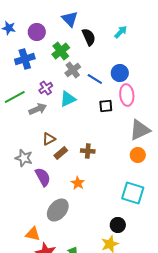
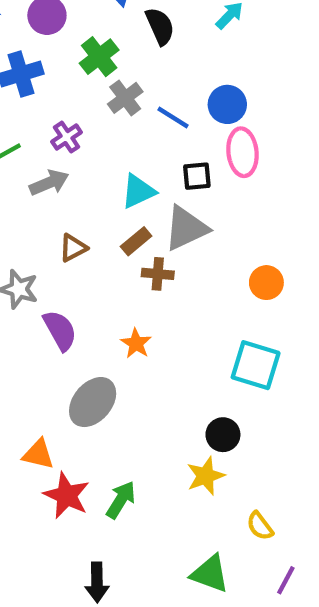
cyan triangle: (68, 99) -> (138, 191), moved
gray triangle: (140, 130) -> (186, 228), moved
brown rectangle: (61, 153) -> (136, 241), moved

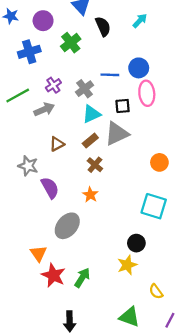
gray cross: (125, 98) -> (85, 89), moved
blue line: (173, 117) -> (110, 75), turned -30
brown cross: (158, 274) -> (95, 165), moved, turned 35
orange triangle: (38, 454) -> (38, 253), turned 42

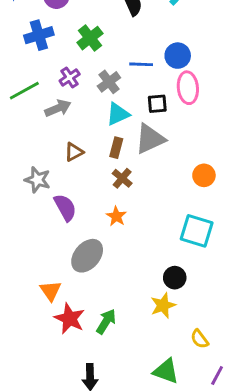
green cross: (71, 43) -> (90, 38), moved
brown rectangle: (90, 141) -> (116, 148), turned -35

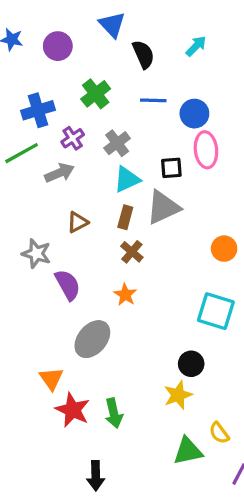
blue cross: (39, 35) -> (38, 110), moved
blue line: (141, 64) -> (153, 100), moved
green arrow: (106, 321) -> (114, 413), turned 135
green triangle: (166, 371) -> (188, 451), moved, turned -32

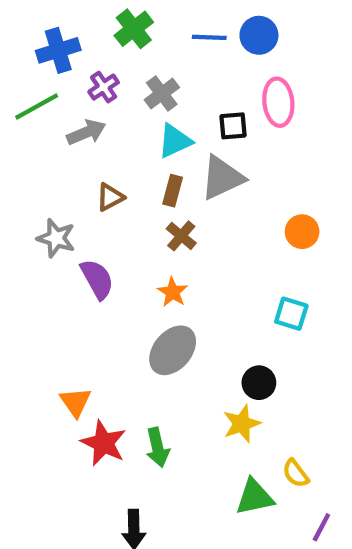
blue circle: (194, 114) -> (259, 35), moved
cyan square: (216, 311) -> (291, 314), size x0.7
gray ellipse: (92, 339) -> (173, 350), moved

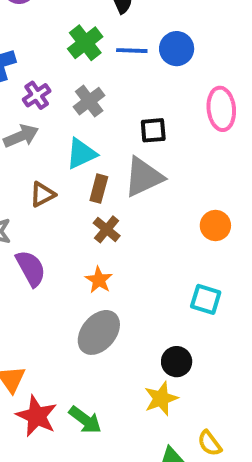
green cross: (134, 29) -> (85, 43), moved
pink ellipse: (278, 102) -> (221, 109), moved
cyan triangle: (175, 141) -> (81, 154), moved
green arrow: (158, 447) -> (85, 420), turned -40

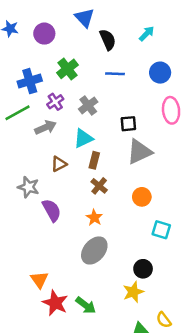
green cross: (85, 43) -> (67, 69), moved
blue circle: (177, 49) -> (160, 73), moved
gray triangle: (144, 177) -> (139, 152), moved
orange circle: (215, 226) -> (142, 197), moved

